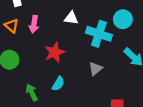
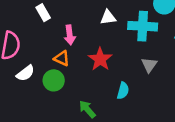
orange triangle: (12, 26) -> (62, 58), moved
cyan semicircle: (58, 84) -> (123, 91), moved

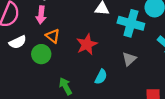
pink arrow: (70, 35) -> (41, 15), moved

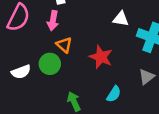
white semicircle: (18, 42) -> (21, 72), moved
red star: (87, 44) -> (101, 57), turned -30

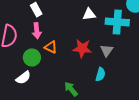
green circle: (50, 64) -> (32, 57), moved
gray triangle: (147, 77) -> (107, 50), moved

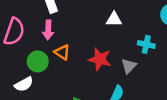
cyan cross: (117, 22) -> (146, 44), moved, size x0.6

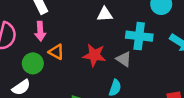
cyan cross: (146, 44) -> (139, 36), size x1.5
gray triangle: (129, 66) -> (124, 59), turned -35

